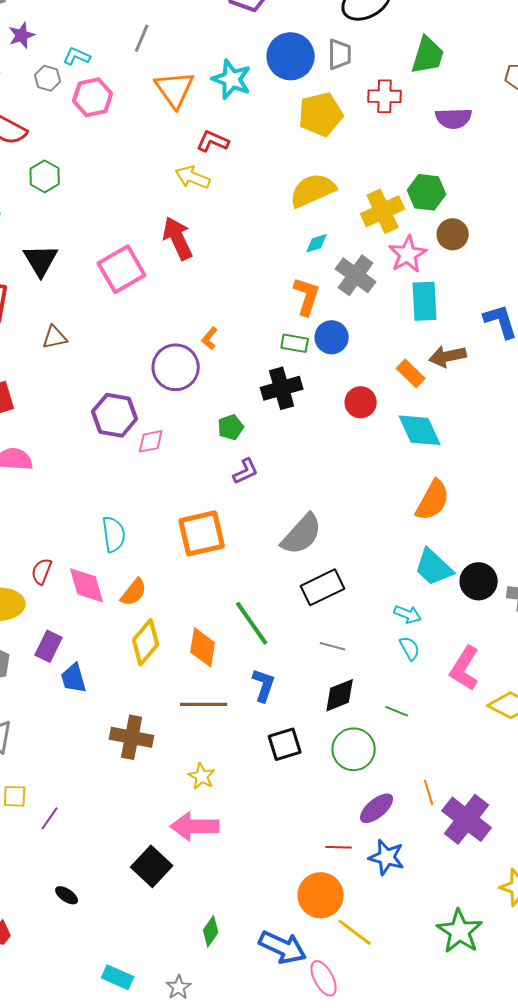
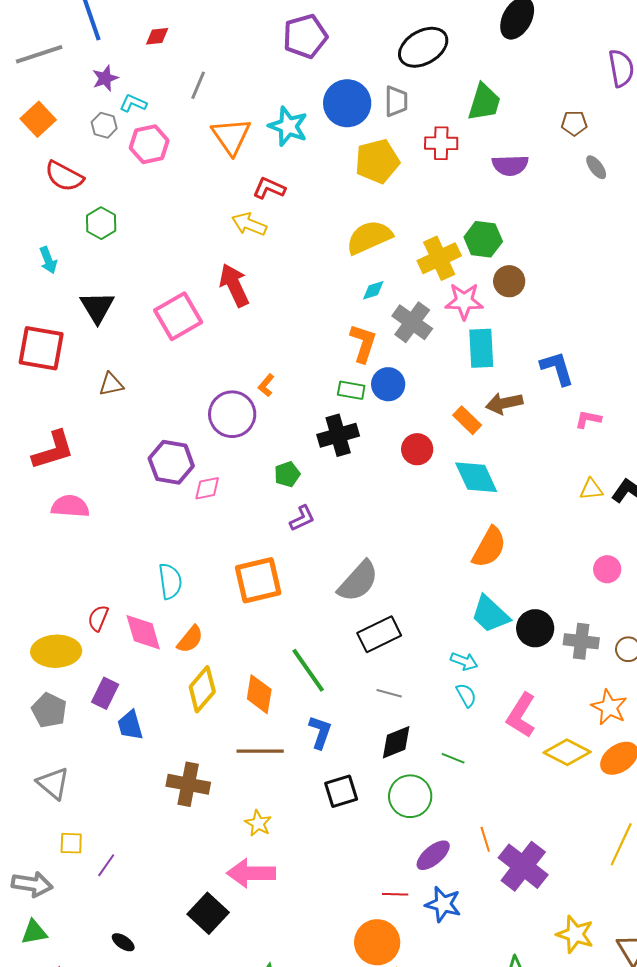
purple star: (22, 35) -> (105, 78), moved
pink star: (408, 254) -> (464, 301), turned 30

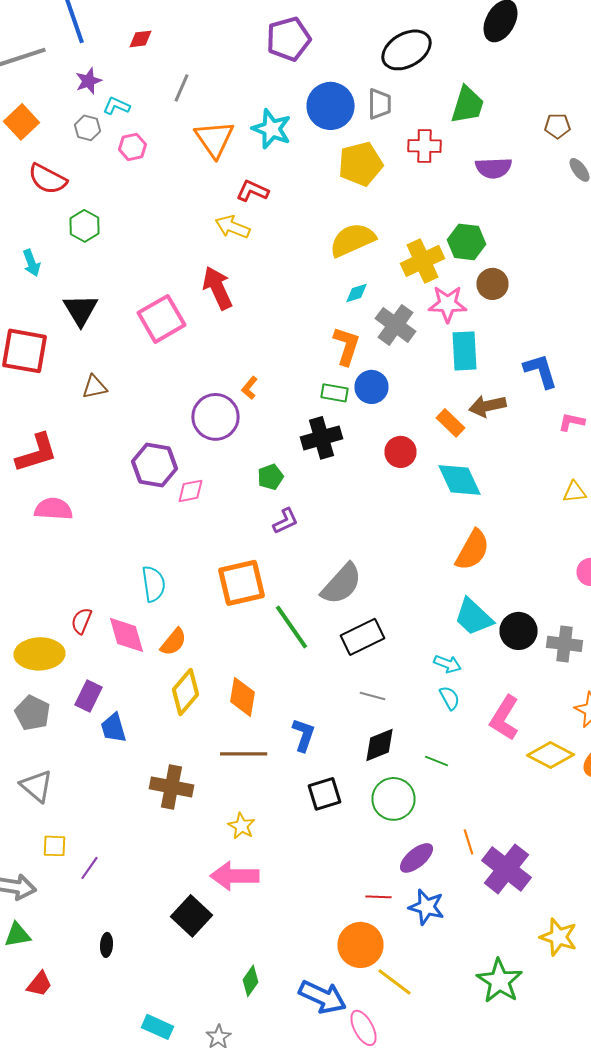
pink hexagon: (149, 144) -> (132, 147), size x0.7
green line: (308, 670) -> (292, 627), moved
black ellipse: (123, 942) -> (106, 945), turned 60

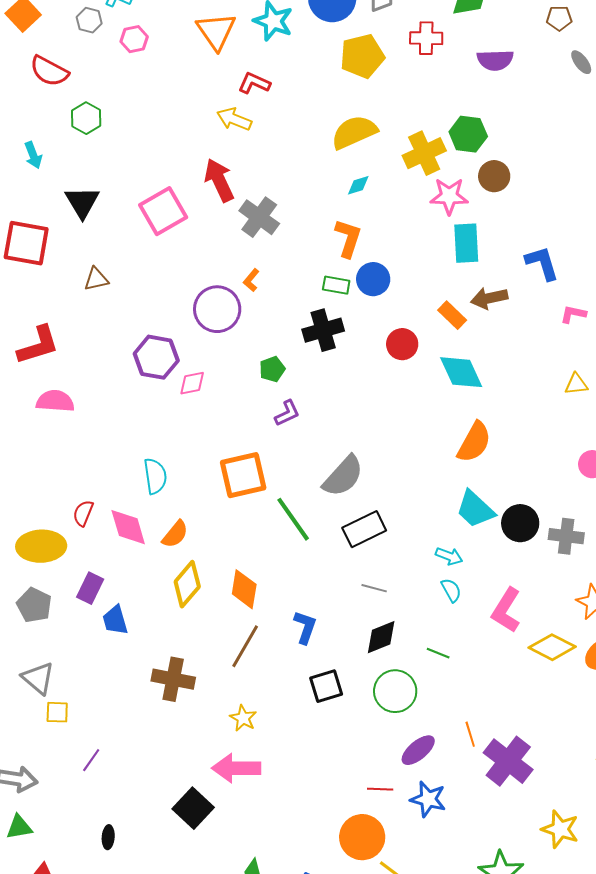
gray cross: (396, 325) -> (259, 217), moved
brown line: (244, 754) -> (245, 646), turned -60
yellow square: (54, 846) -> (57, 712), moved

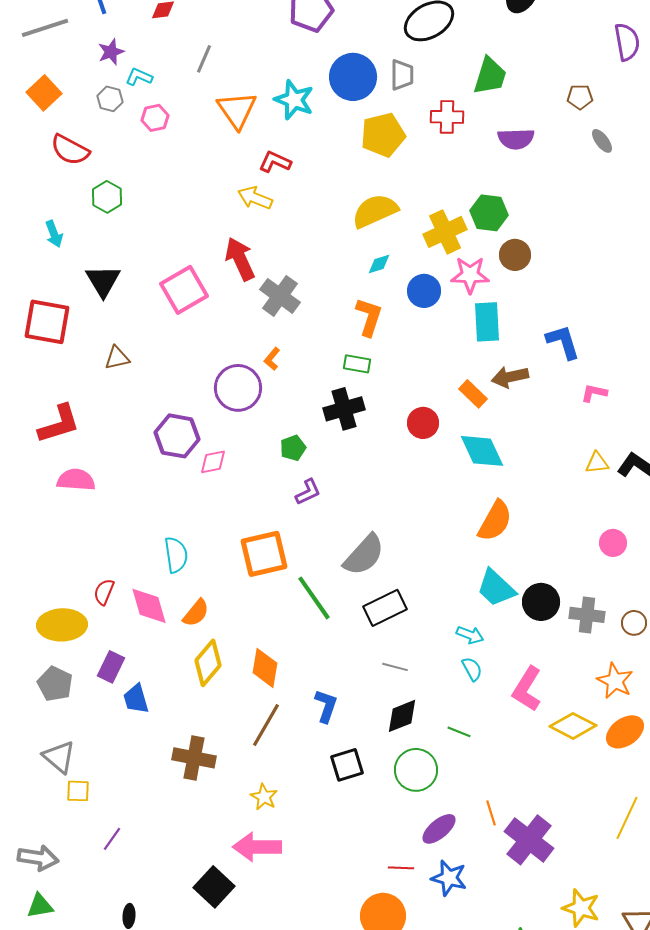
blue circle: (373, 279) -> (424, 291), moved

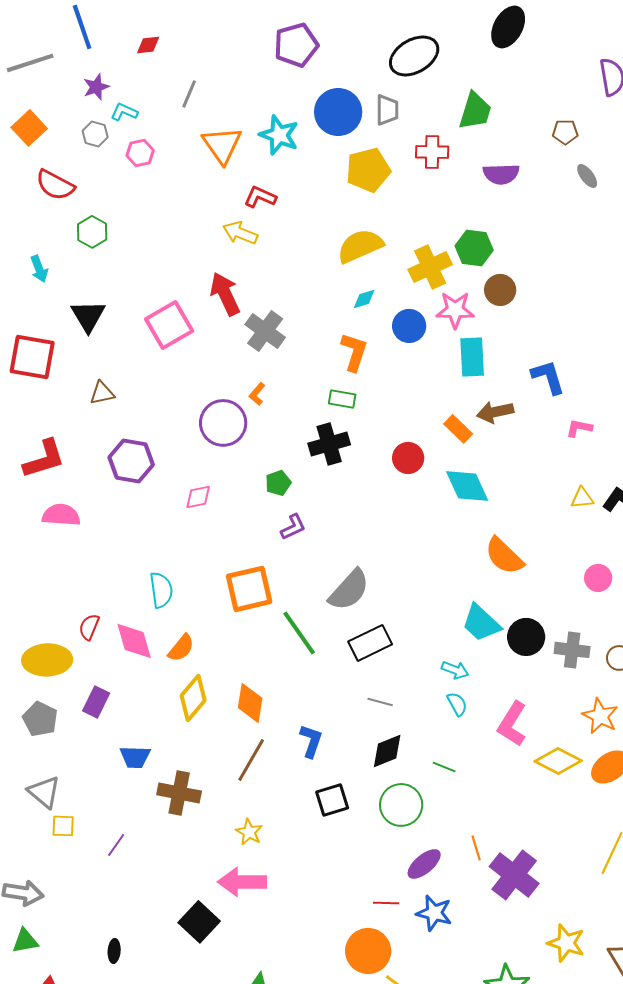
purple hexagon: (177, 436) -> (131, 461), moved
orange semicircle: (495, 521) -> (504, 556), moved, turned 105
blue trapezoid: (136, 699) -> (135, 757), moved, turned -72
purple line: (112, 839) -> (116, 845), moved

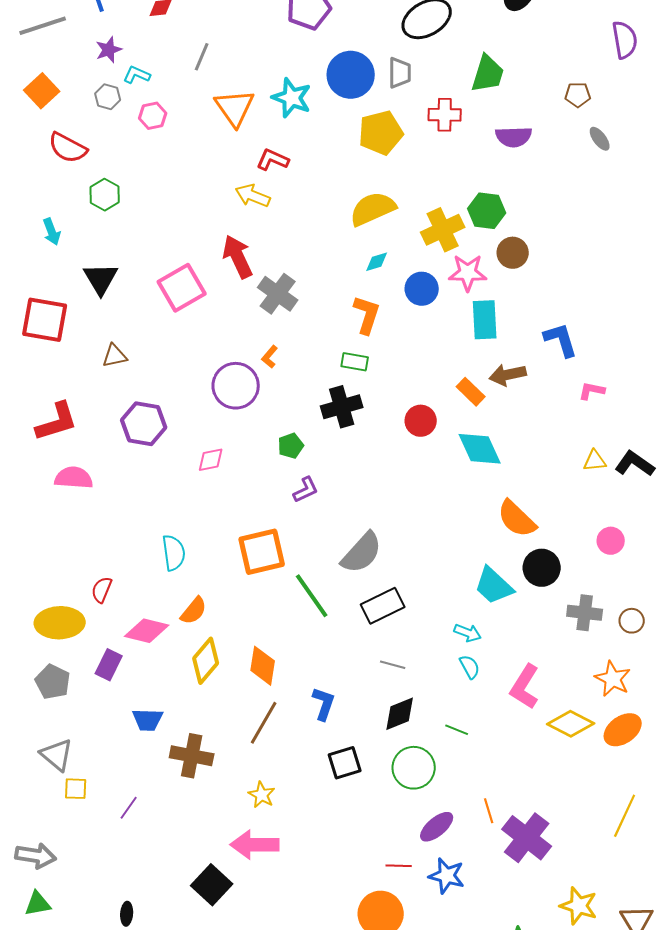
black circle: (526, 637) -> (542, 568), moved
pink diamond: (134, 641) -> (147, 631), moved, turned -60

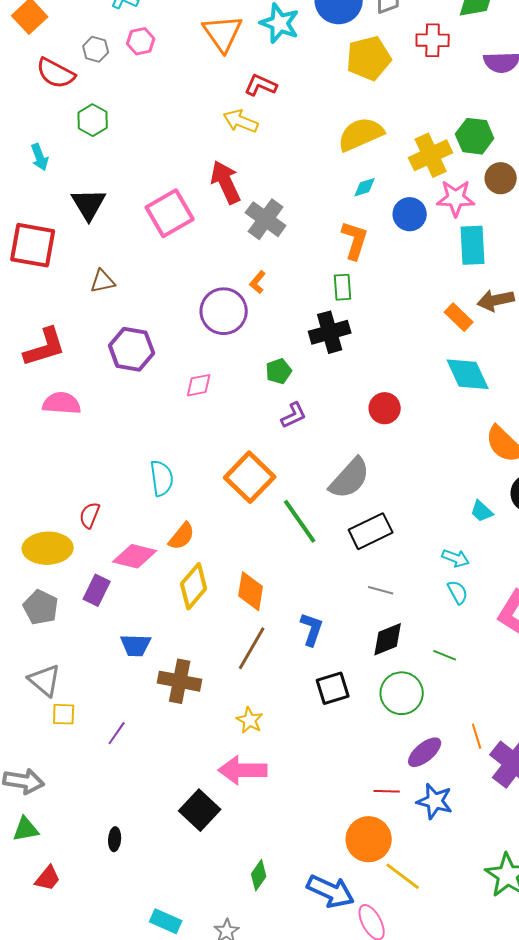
gray hexagon: (108, 97) -> (96, 49), moved
green rectangle: (355, 362) -> (343, 287), turned 76
red circle: (421, 421) -> (385, 408), moved
orange square: (262, 552) -> (250, 477), turned -33
cyan trapezoid: (494, 586) -> (482, 511), size x0.6

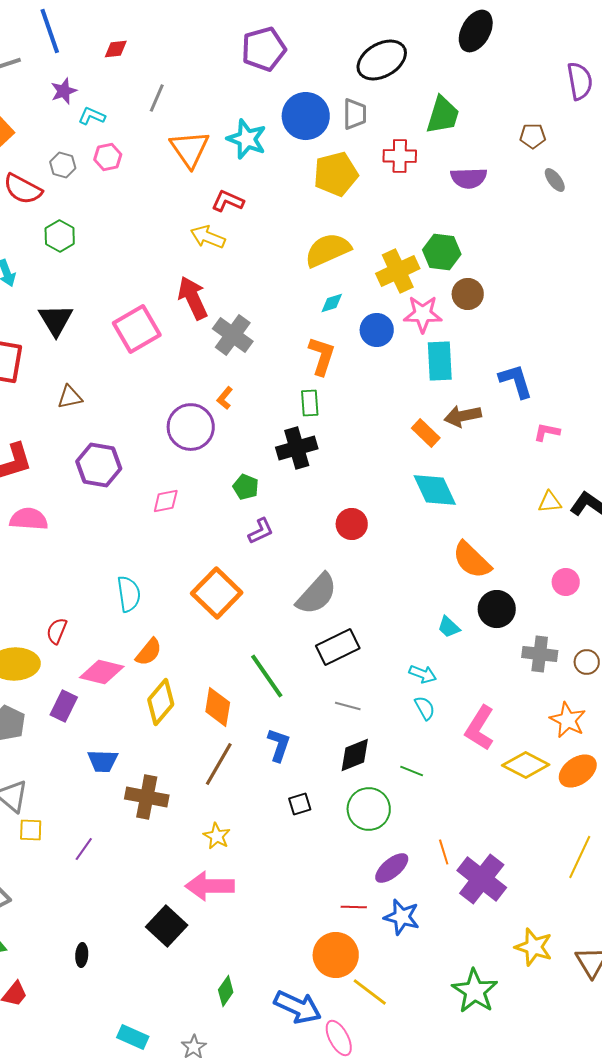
green pentagon: (279, 371) -> (246, 487), turned -30
green line: (300, 521) -> (267, 676), moved
black square: (333, 688) -> (300, 804), size x0.7

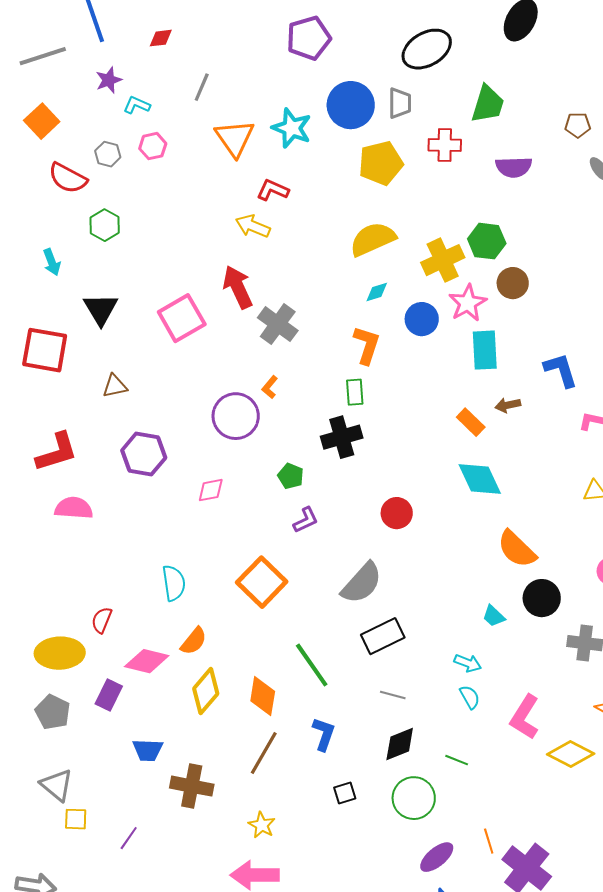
pink star: (423, 314) -> (468, 303), turned -30
brown arrow: (463, 416) -> (508, 405), size x0.7

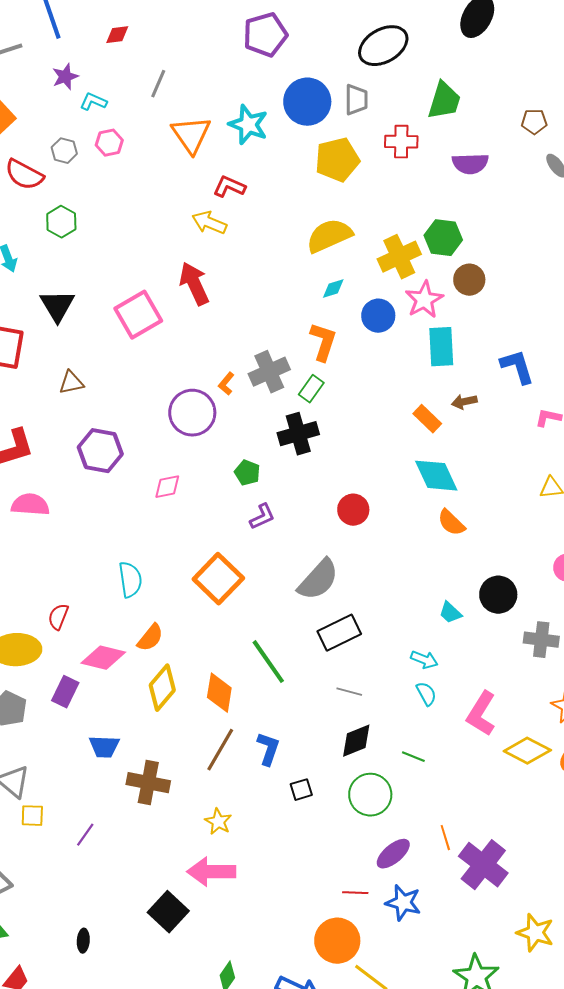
gray cross: (278, 324) -> (269, 372), moved, turned 30
green rectangle: (355, 392) -> (311, 389), turned 40
orange semicircle: (517, 549) -> (451, 523), moved, size x0.7
blue L-shape: (324, 734) -> (268, 749), moved

